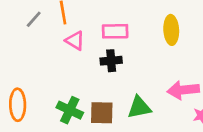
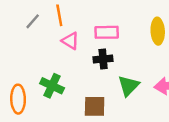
green triangle: (139, 107) -> (129, 86), moved, turned -35
green cross: (70, 110) -> (52, 86), moved

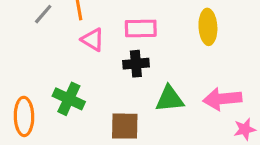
green triangle: (129, 86) -> (170, 99), turned 40

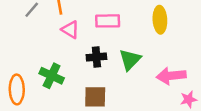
black cross: (136, 64) -> (96, 57), moved
green triangle: (170, 99) -> (130, 60), moved, turned -40

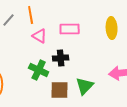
green triangle: (130, 60) -> (85, 86), moved
green cross: (52, 76) -> (39, 70), moved

